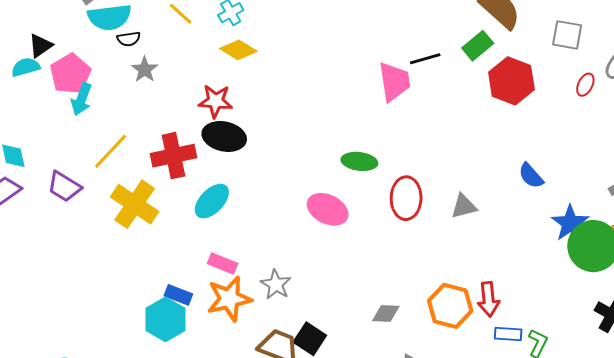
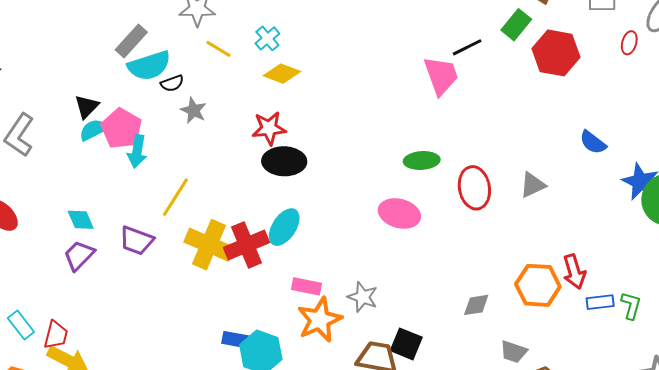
cyan semicircle: (26, 67) -> (93, 130), moved
red cross: (173, 156) -> (246, 245), moved
blue rectangle: (178, 295) -> (236, 340), moved

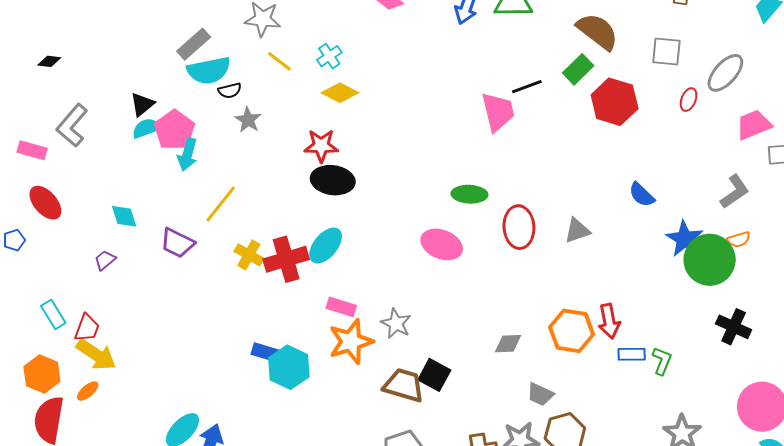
yellow cross: (209, 245) -> (249, 255), size x0.6
purple trapezoid: (79, 255) -> (105, 260), moved, size x0.7

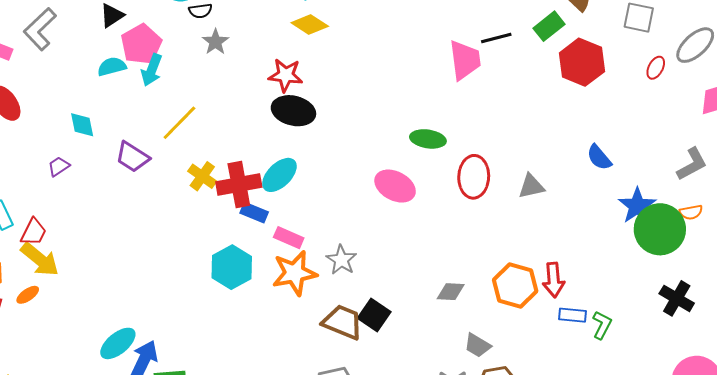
cyan semicircle: (146, 128) -> (112, 67), moved
blue rectangle: (265, 352) -> (254, 212), moved
cyan hexagon: (289, 367) -> (232, 267), moved

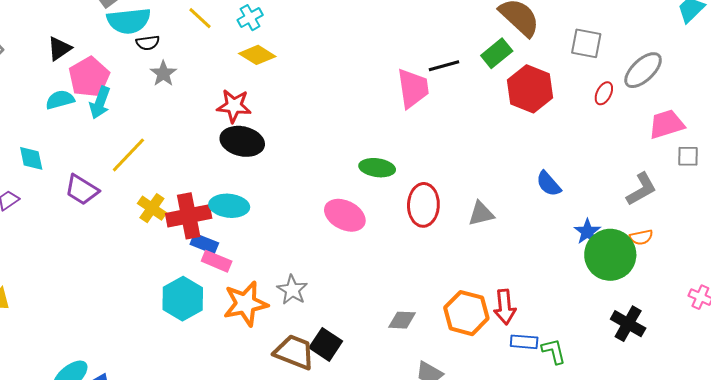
cyan ellipse: (279, 175) -> (229, 206), turned 51
blue star: (637, 206) -> (587, 232), size x0.7
pink rectangle: (289, 238) -> (217, 261), moved
green L-shape: (602, 325) -> (554, 351), turned -40

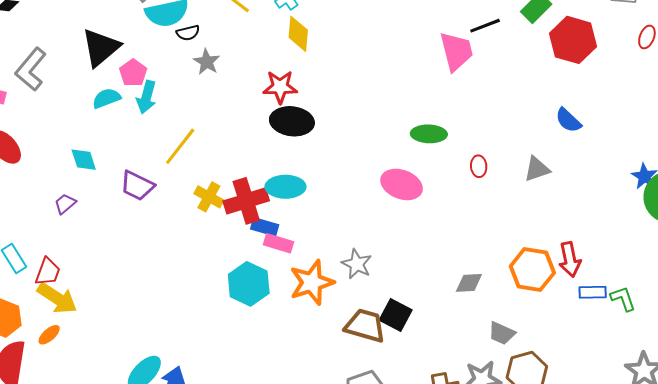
black triangle: (59, 49) -> (101, 48), size x1.6
yellow diamond: (257, 55) -> (298, 34), turned 69
pink pentagon: (89, 77) -> (133, 73), size x0.7
blue semicircle: (549, 184) -> (568, 120), moved
red ellipse: (423, 205) -> (479, 166), size x0.5

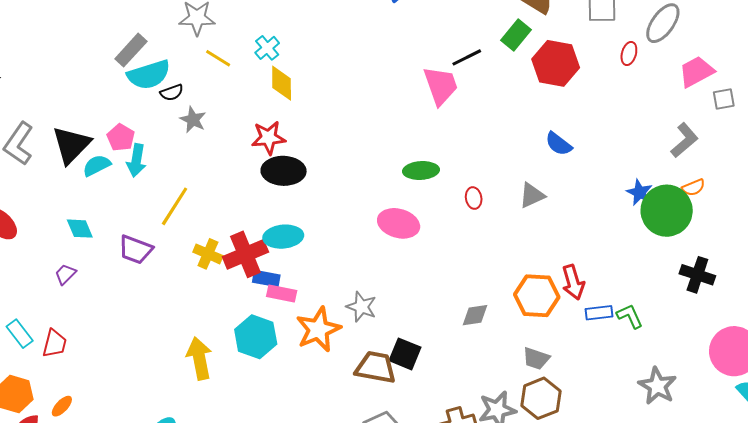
black triangle: (101, 48) -> (71, 145), moved
yellow arrow: (57, 298) -> (199, 358), moved, turned -129
gray trapezoid: (502, 333) -> (536, 359), moved

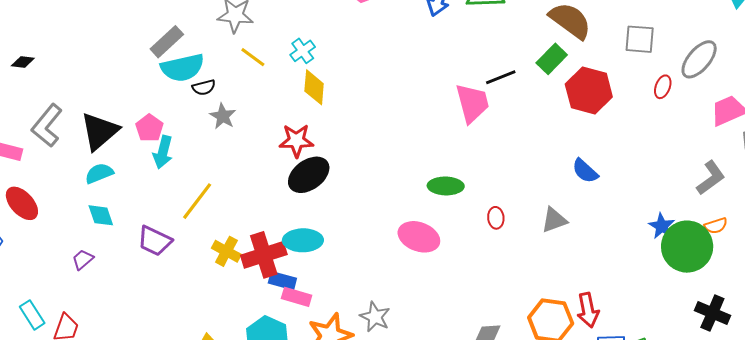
cyan semicircle: (97, 165) -> (99, 173), moved
black ellipse: (284, 171) -> (309, 175), turned -42

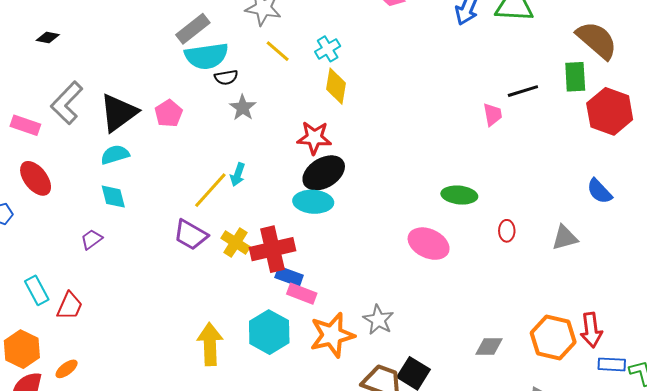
green rectangle: (552, 59) -> (575, 77), turned -52
pink trapezoid: (472, 103) -> (493, 115), size x0.6
cyan arrow: (163, 152) -> (238, 175), moved, size x0.7
cyan ellipse: (303, 240) -> (313, 202), moved
purple trapezoid: (155, 241) -> (191, 235), moved

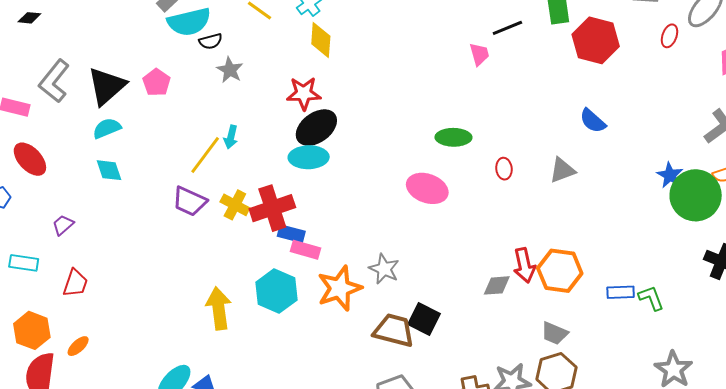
purple trapezoid: (92, 239) -> (63, 225), moved
cyan rectangle: (37, 290) -> (24, 263), moved, turned -48
red arrow: (591, 330) -> (524, 265), moved

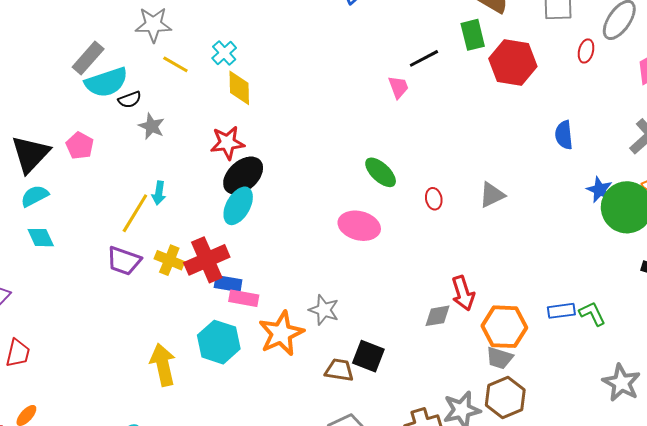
blue semicircle: (593, 121) -> (564, 135), moved, turned 48
green ellipse: (453, 137) -> (381, 172), turned 48
cyan ellipse: (309, 157) -> (238, 206), turned -54
orange hexagon: (560, 271) -> (504, 327), moved
brown trapezoid: (394, 330) -> (339, 370), size x0.7

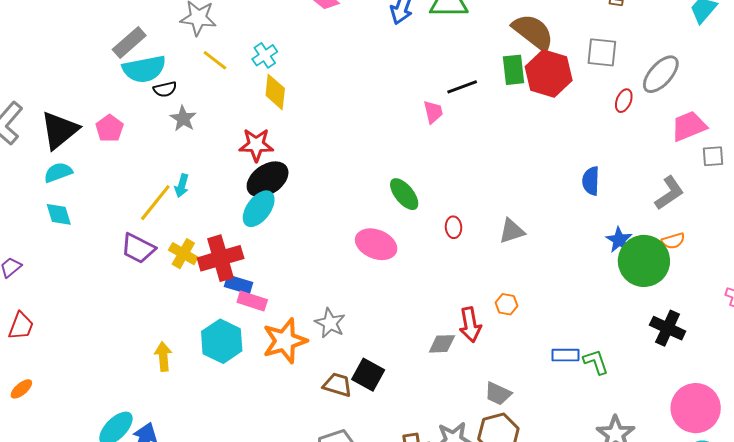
red hexagon: (513, 62) -> (549, 73), moved
orange hexagon: (504, 327) -> (506, 304), moved, size x0.5
yellow arrow: (163, 365) -> (163, 356), size x0.7

